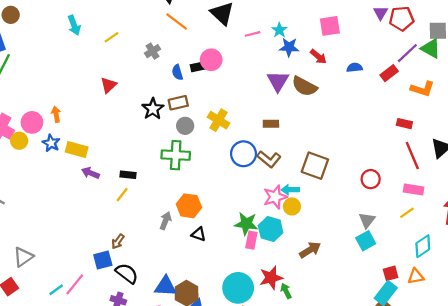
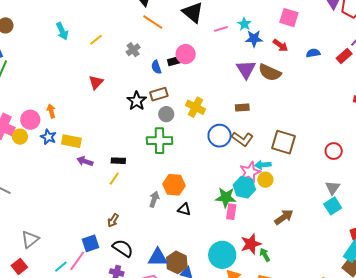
pink square: (330, 26) -> (289, 18), turned 30
cyan hexagon: (271, 229) -> (244, 187), moved
blue square: (103, 260) -> (91, 243), moved

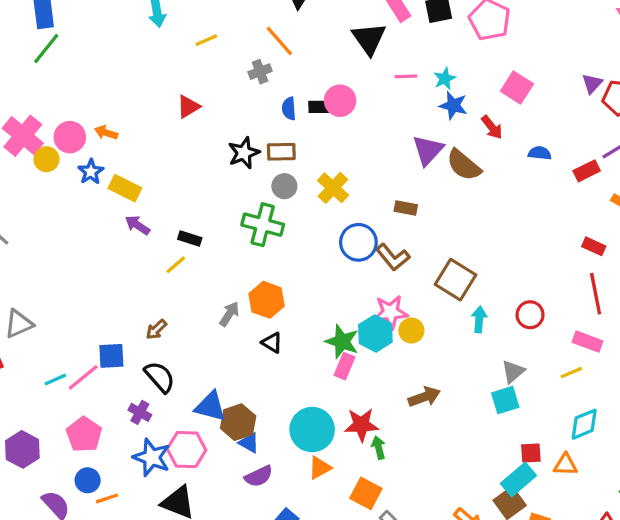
orange line: (153, 22) -> (279, 41), moved
orange arrow: (51, 111) -> (106, 133), turned -72
cyan arrow: (263, 165) -> (479, 319), moved, turned 84

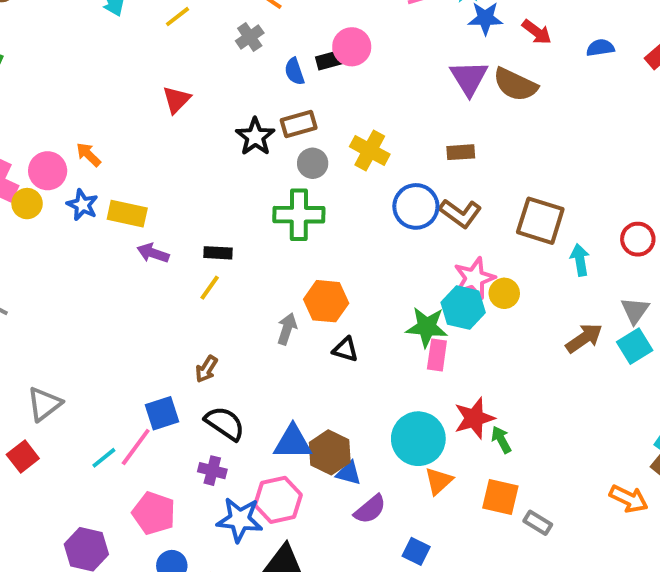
orange arrow: (106, 133) -> (88, 155), turned 40
brown arrow: (424, 397) -> (584, 338), moved

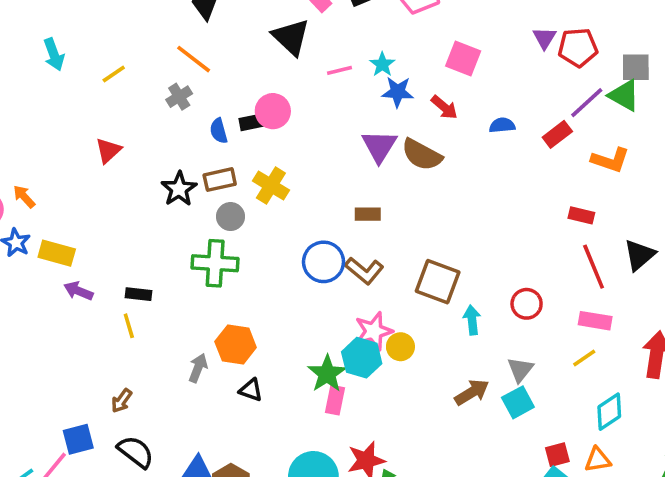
yellow cross: (370, 150) -> (271, 186), moved
yellow line: (210, 288) -> (129, 326), turned -55
green star: (427, 327) -> (327, 374), turned 30

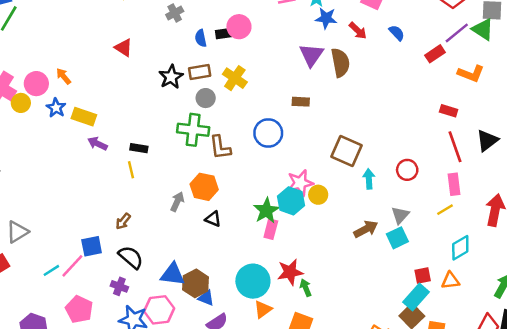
blue semicircle: (502, 125) -> (397, 33), moved, turned 49
red triangle: (108, 150) -> (124, 48), turned -48
brown semicircle: (422, 155) -> (340, 63), turned -132
brown L-shape: (364, 271) -> (220, 147), moved, turned 40
pink rectangle: (595, 321) -> (454, 184), turned 70

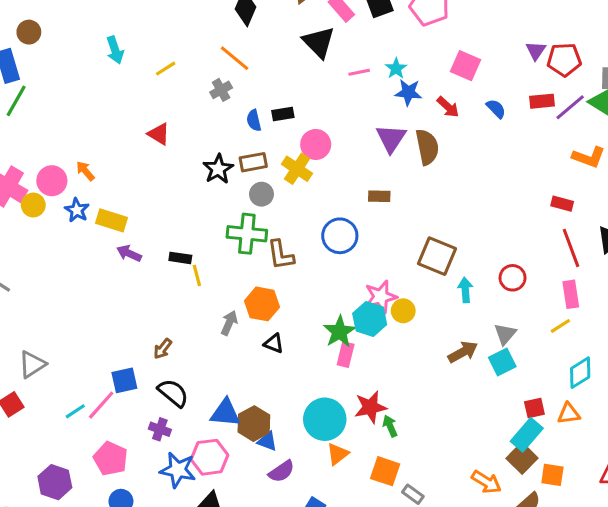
pink circle: (239, 27) -> (316, 144), moved
red rectangle: (435, 54) -> (542, 101), moved, turned 30
yellow line: (131, 170) -> (197, 275), moved

